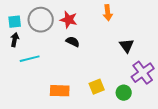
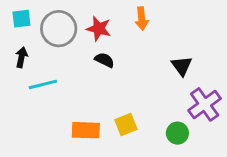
orange arrow: (108, 13) -> (142, 19), moved
cyan square: (15, 22) -> (21, 19), moved
yellow square: (97, 87) -> (126, 124), moved

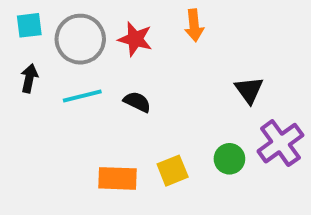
black semicircle: (104, 60) -> (137, 102), moved
cyan line: (43, 84) -> (82, 96), moved
green circle: (177, 133) -> (229, 159), moved

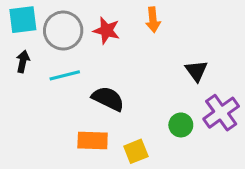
cyan square: (29, 25) -> (23, 20), size x1.4
black semicircle: (137, 102) -> (108, 99), moved, size x1.5
yellow square: (173, 171) -> (136, 151), moved

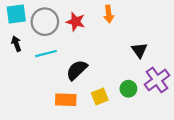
black arrow: (23, 61) -> (16, 44), turned -32
black semicircle: (108, 99) -> (77, 70), turned -70
yellow square: (136, 151) -> (100, 96), moved

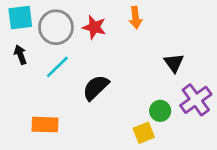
cyan line: (46, 54) -> (57, 67), turned -30
yellow square: (100, 96) -> (144, 133), moved
orange rectangle: (66, 100) -> (45, 125), moved

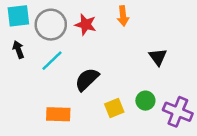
purple cross: (196, 100) -> (178, 112), moved, turned -32
orange rectangle: (45, 125) -> (58, 114), moved
yellow square: (144, 133) -> (114, 108), moved

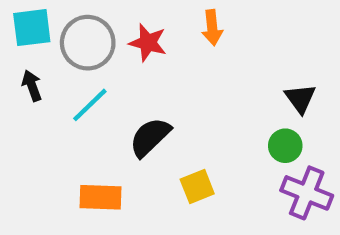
black triangle: (158, 57) -> (300, 98), moved
green circle: (145, 101) -> (285, 146), moved

